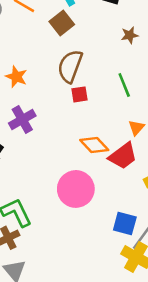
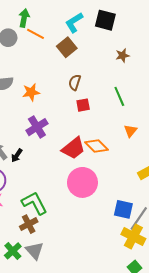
brown semicircle: (70, 66) -> (75, 82), size x0.6
orange star: (16, 77) -> (31, 92), turned -30
red trapezoid: (123, 156) -> (73, 148), moved

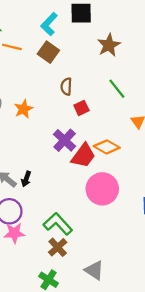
brown star: (122, 55) -> (109, 45), size x1.5
purple cross: (37, 127) -> (65, 140), moved
gray triangle: (35, 251) -> (94, 270), moved

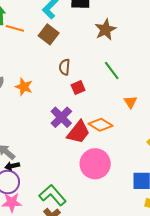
orange star: (24, 109) -> (24, 87), turned -30
black arrow: (26, 179) -> (12, 166), moved, turned 56

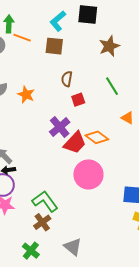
brown square: (49, 34) -> (54, 46), turned -36
orange triangle: (130, 102) -> (128, 118), turned -32

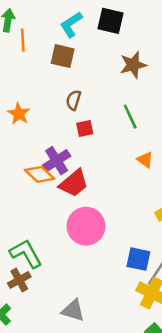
orange line: (22, 38) -> (23, 40), turned 60
orange diamond: (97, 137) -> (40, 174), moved
gray triangle: (73, 247) -> (73, 311), moved, turned -30

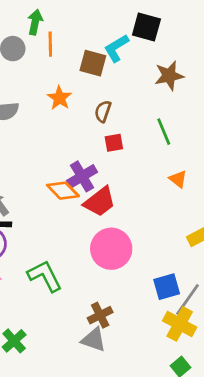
cyan L-shape: (71, 24) -> (116, 48), moved
orange star: (19, 114) -> (59, 98), moved
blue square: (138, 259) -> (167, 287), turned -30
brown cross: (19, 280) -> (100, 315), moved

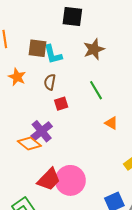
cyan L-shape: (116, 48) -> (53, 54), moved, turned -65
red trapezoid: (100, 202) -> (49, 179), moved

